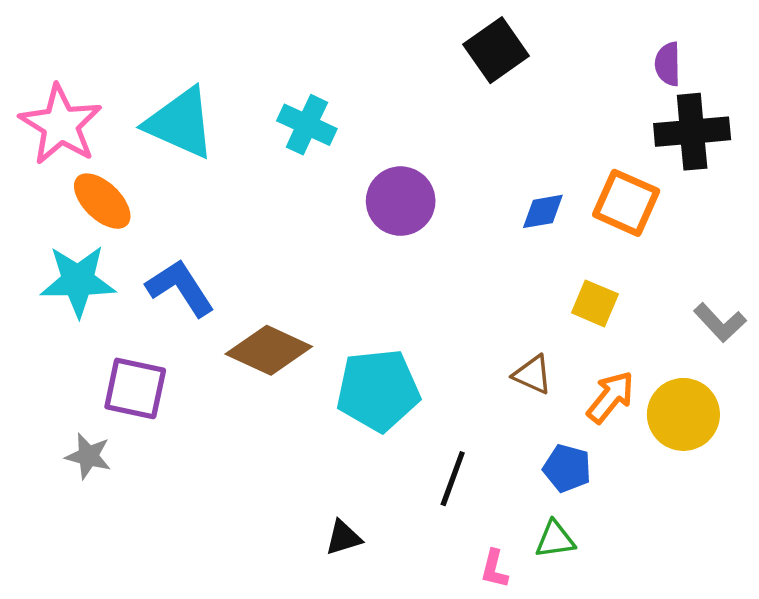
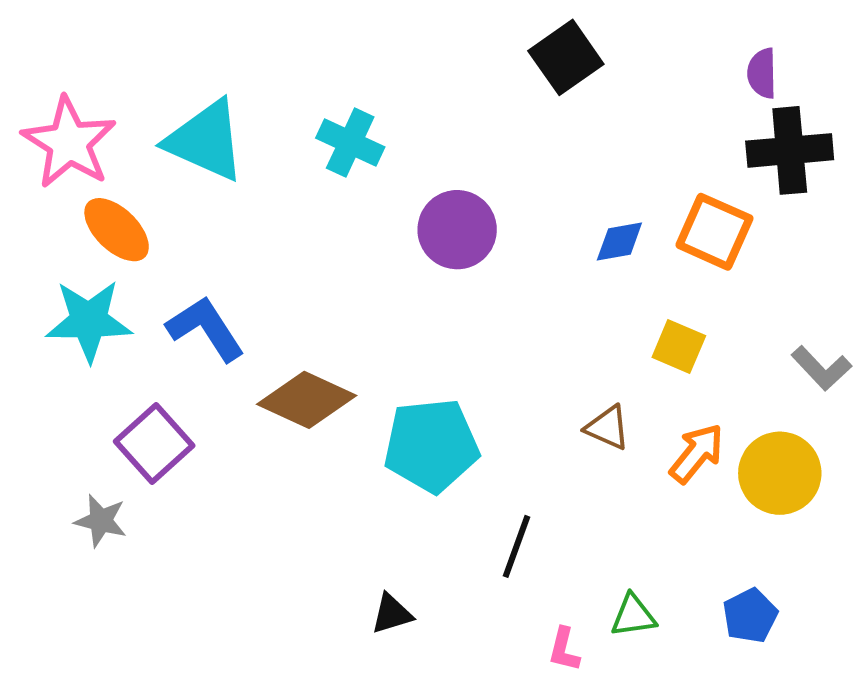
purple square: (135, 388) -> (154, 443), turned 36
blue pentagon: (567, 468) -> (750, 616), moved, turned 30

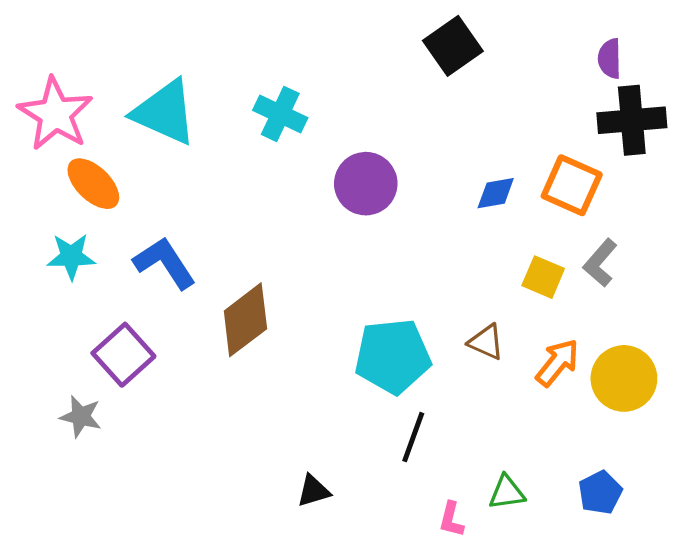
cyan star: (89, 321) -> (71, 256), size x0.7
gray L-shape: (821, 368) -> (600, 263), moved, turned 84
brown diamond: (307, 400) -> (245, 320), turned -62
cyan pentagon: (431, 445) -> (393, 356), moved

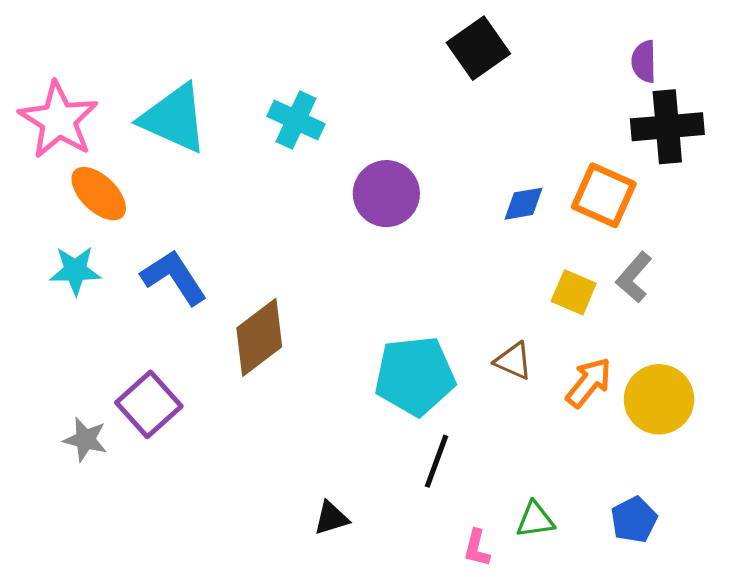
purple square: (123, 355) -> (149, 404), moved

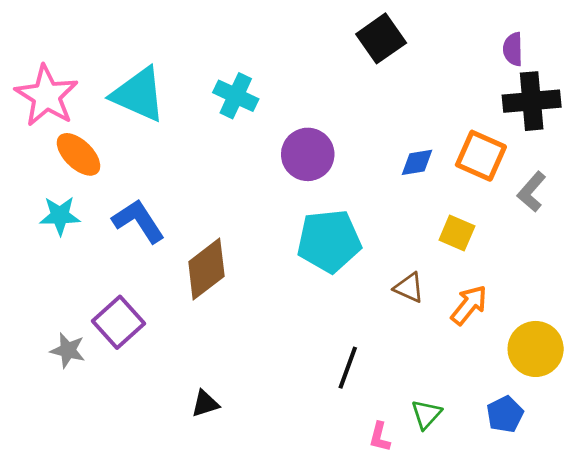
gray L-shape: (634, 277) -> (532, 192), moved
cyan pentagon: (415, 376) -> (329, 241), moved
yellow circle: (659, 399) -> (536, 349), moved
black triangle: (331, 518) -> (205, 404), moved
green triangle: (535, 520) -> (426, 414), turned -40

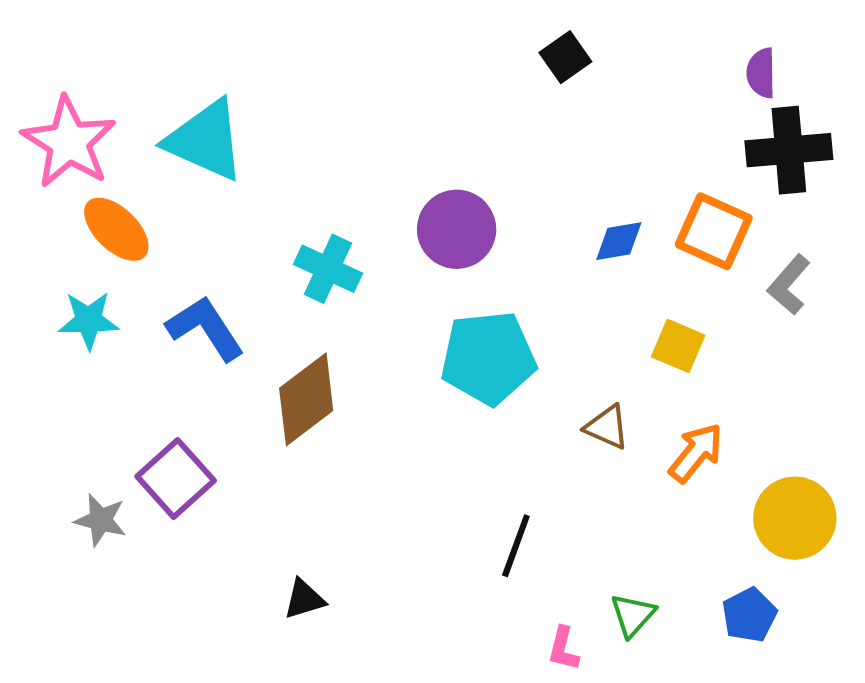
black square: (381, 38) -> (565, 57), size x0.7
cyan cross: (236, 96) -> (328, 269), moved

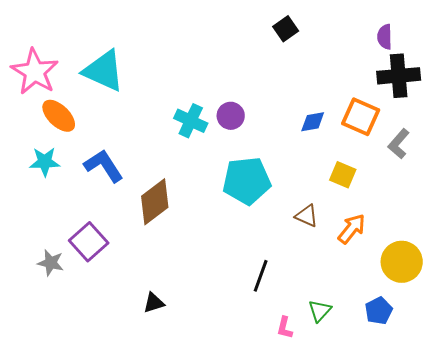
purple circle: (457, 229) -> (231, 116), size x0.7
cyan cross: (328, 269) -> (191, 121), moved

